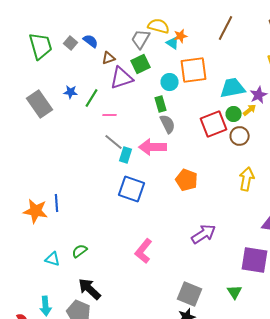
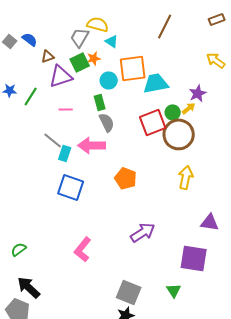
orange star: (181, 36) -> (94, 58), moved
cyan trapezoid: (233, 88) -> (156, 83), moved
pink line: (110, 115) -> (66, 109), moved
brown circle: (240, 136) -> (179, 134), size x1.6

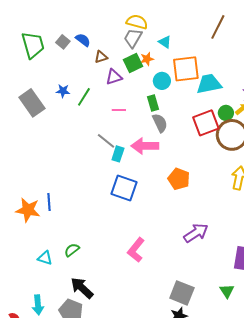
yellow semicircle: (98, 24) -> (137, 22), moved
purple triangle: (61, 76) -> (114, 77), size x0.7

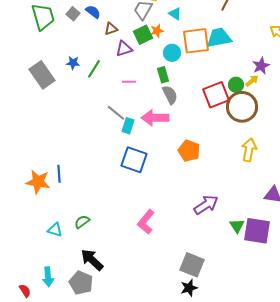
cyan trapezoid: (209, 84) -> (219, 38), moved
green triangle: (227, 291) -> (237, 226), moved

